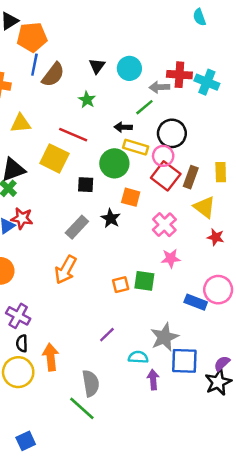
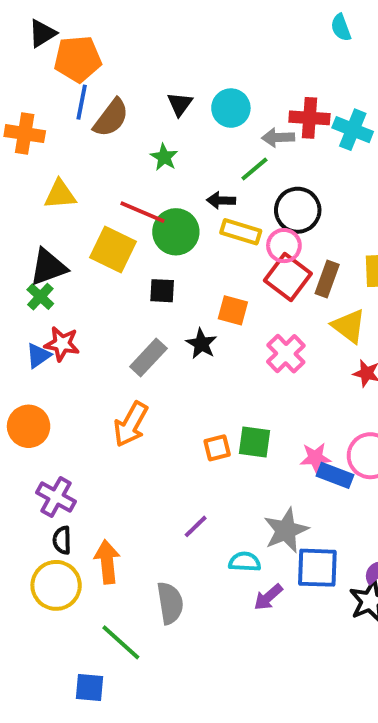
green circle: (114, 163) -> (176, 232), moved
pink star: (171, 258) -> (315, 458), moved
purple arrow: (153, 380) -> (268, 597), turned -126
green line: (82, 408) -> (121, 642), moved
blue square: (26, 441) -> (89, 688), moved, turned 30

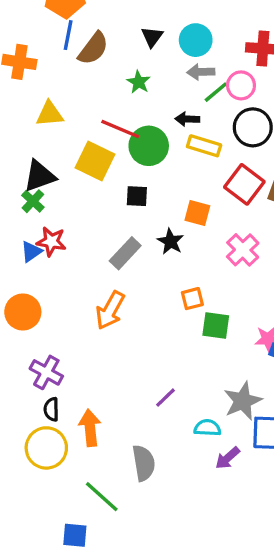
gray arrow: (278, 137) -> (201, 72), moved
pink circle: (284, 246) -> (241, 85), moved
orange square: (217, 448) -> (192, 299), moved

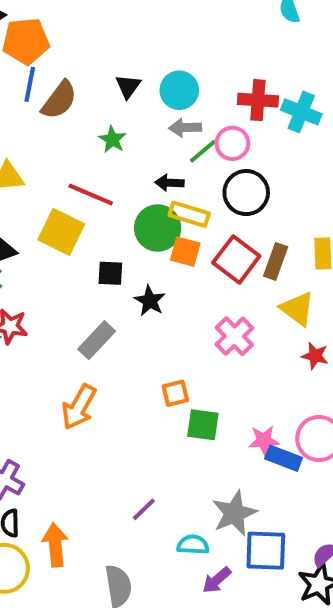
green circle: (149, 146) -> (158, 228), moved
orange square: (197, 213) -> (185, 252), moved
black star: (171, 241) -> (150, 301), moved

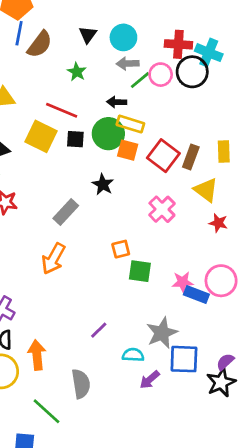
black circle: (246, 193) -> (192, 72), moved
black square: (110, 273) -> (75, 139), moved

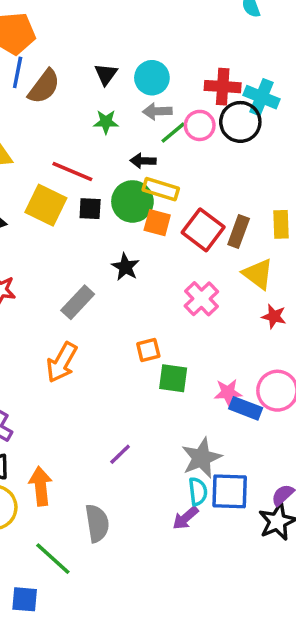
green star: (77, 72) -> (106, 122), moved, turned -30
cyan semicircle: (133, 355) -> (198, 491), moved, turned 80

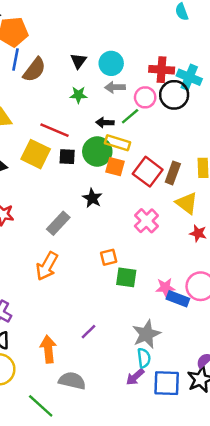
green line: (173, 133) -> (130, 116), moved
orange arrow: (41, 486) -> (48, 349), moved
blue square: (230, 491) -> (167, 383), moved
gray semicircle: (97, 523) -> (72, 381), turned -68

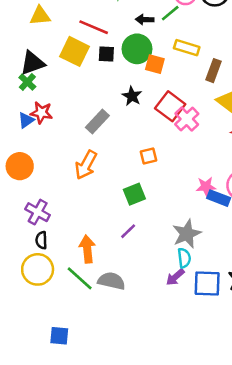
yellow rectangle: (117, 143) -> (187, 48), moved
red square: (148, 172) -> (170, 106), moved
green square: (126, 277) -> (134, 194), moved, turned -30
green line: (41, 406) -> (80, 278), moved

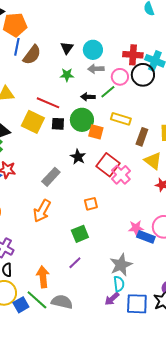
blue square: (59, 336) -> (21, 305), moved, turned -35

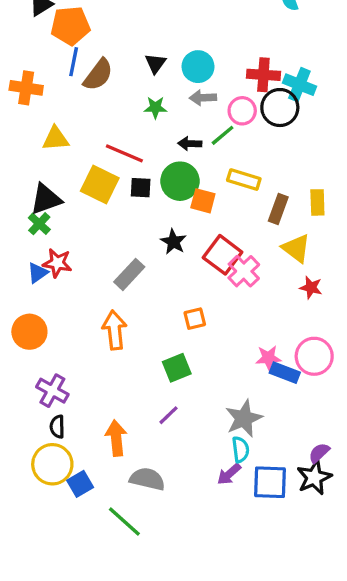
orange arrow: (42, 211) -> (115, 330), turned 145
green line: (37, 300) -> (124, 522), moved

